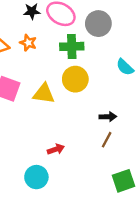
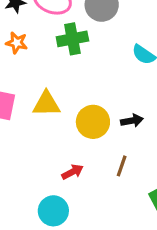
yellow circle: (75, 79) -> (93, 122), moved
brown line: (107, 140) -> (122, 166), moved

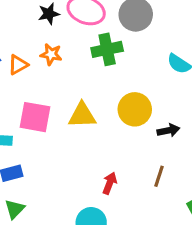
yellow circle: (93, 122) -> (135, 109), moved
red arrow: (72, 172) -> (110, 183), turned -40

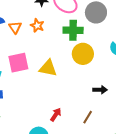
orange triangle: (18, 65) -> (15, 27), turned -48
yellow circle: (135, 109) -> (83, 54), moved
pink square: (35, 117) -> (18, 63), turned -35

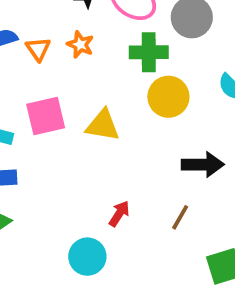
black arrow: (100, 90) -> (203, 165), size x1.5

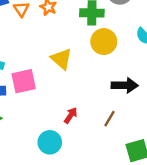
pink square: (46, 116) -> (24, 81), moved
yellow triangle: (103, 125) -> (61, 59), turned 30

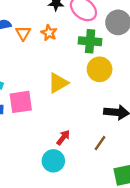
yellow triangle: (61, 59) -> (58, 83), turned 45
cyan circle: (50, 142) -> (53, 161), moved

